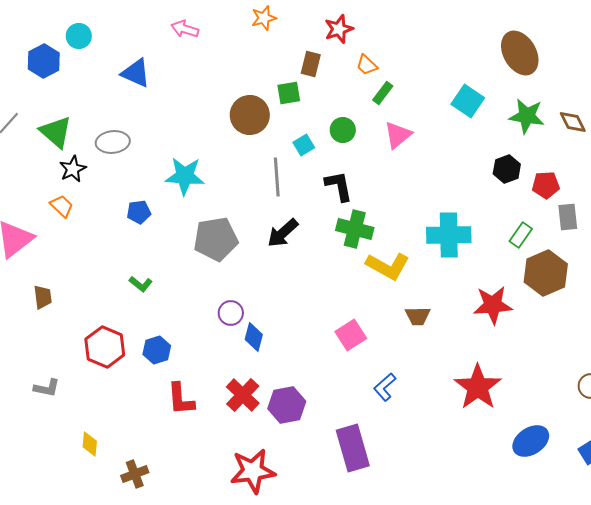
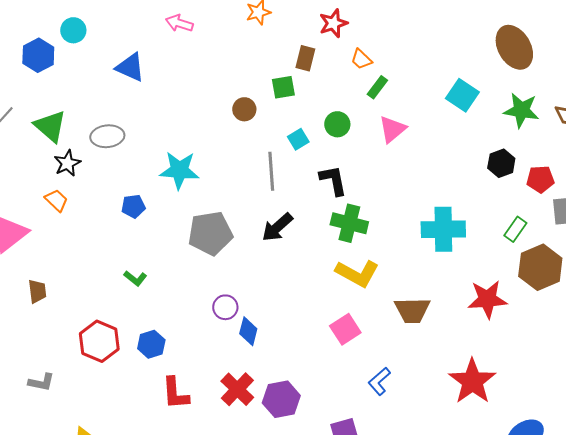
brown circle: (250, 115) -> (244, 109), size x0.6
yellow L-shape: (388, 266) -> (357, 273), moved
brown trapezoid: (418, 316) -> (412, 310), size x1.4

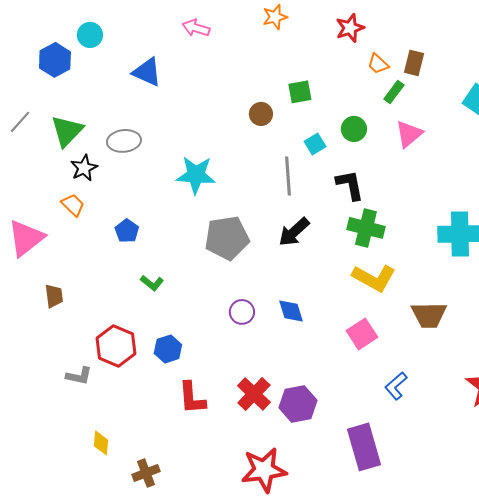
brown rectangle: (305, 58) -> (414, 63), moved
green triangle: (50, 126) -> (67, 131), turned 33
blue pentagon: (133, 206) -> (127, 231), moved, turned -30
blue diamond: (248, 331) -> (291, 311), moved, turned -32
gray L-shape: (41, 382) -> (79, 376), moved

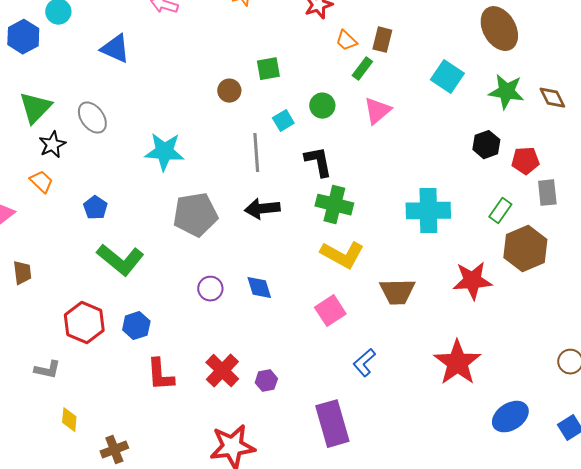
gray ellipse: (124, 141) -> (92, 118), turned 60
black arrow: (294, 232) -> (262, 209), turned 36
green L-shape: (152, 283) -> (120, 260), size x2.0
gray L-shape: (79, 376) -> (47, 370), moved
purple hexagon: (298, 404) -> (266, 381), size x0.6

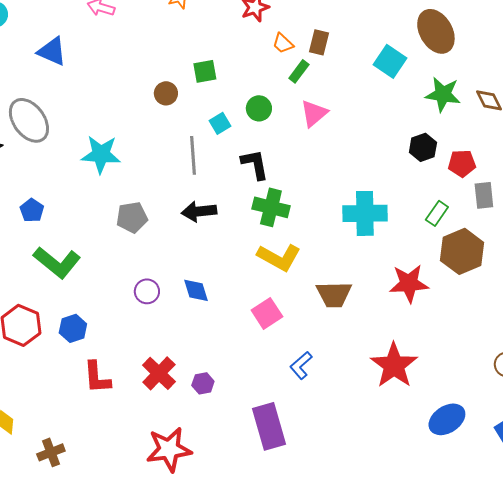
cyan square: (447, 77) -> (390, 61), moved
gray ellipse: (92, 118) -> (29, 120), size x1.4
gray pentagon: (195, 215) -> (132, 217), size x0.7

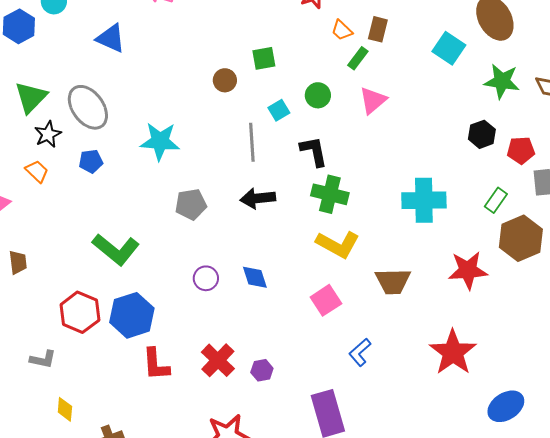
blue pentagon: (32, 210) -> (91, 161), moved, turned 30
blue hexagon: (73, 328) -> (132, 315), size x1.6

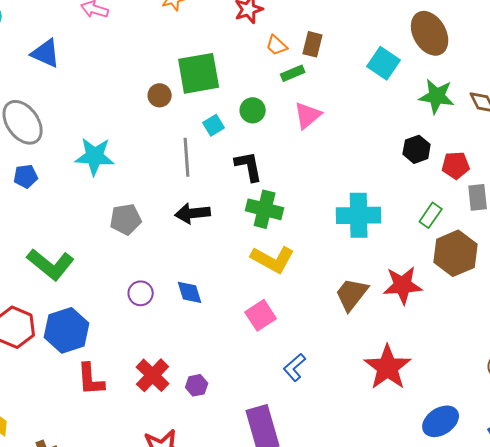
green square: (264, 58) -> (199, 73), size x1.8
green rectangle: (358, 58) -> (293, 73), turned 30
brown trapezoid: (393, 281) -> (352, 294), moved, turned 129

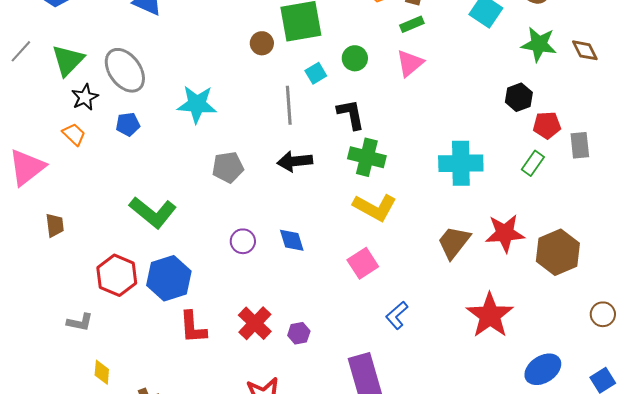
green rectangle: (293, 73) -> (412, 24), moved
red pentagon: (456, 165) -> (547, 125), moved
brown hexagon: (456, 253) -> (558, 252), moved

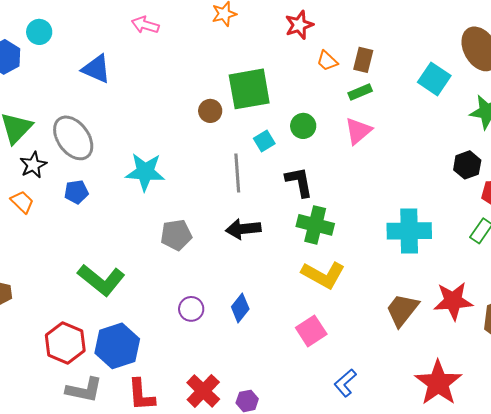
blue diamond: (292, 240) -> (240, 308), turned 56
gray L-shape: (80, 322) -> (84, 390), moved, size x1.4

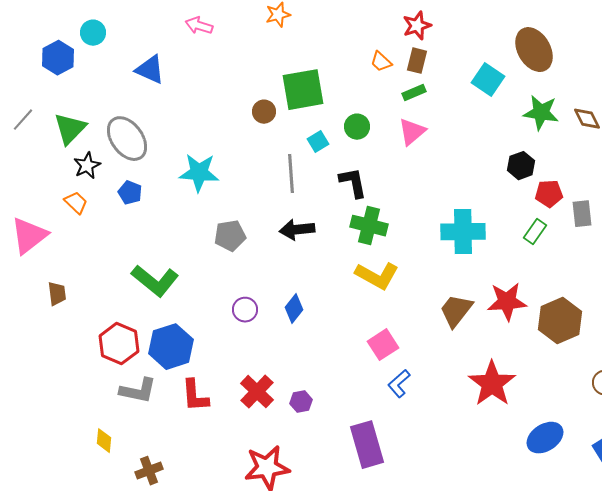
red star: (299, 25) -> (417, 26), moved
blue pentagon: (76, 192) -> (130, 193), turned 30
pink square: (311, 331) -> (383, 345), moved

